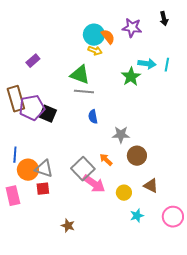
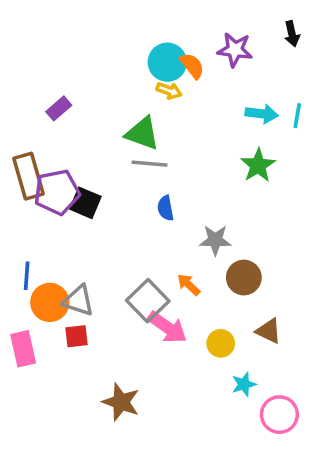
green star: (131, 77) -> (258, 165), moved
pink circle: (173, 217) -> (279, 415), moved
brown star: (68, 226) -> (121, 402), size x1.5

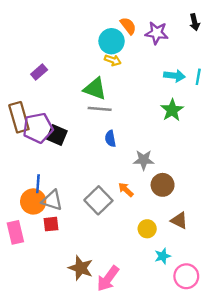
orange semicircle: (192, 66) -> (128, 26), moved
blue line: (27, 276) -> (38, 184), moved
pink arrow: (167, 327) -> (108, 279), moved, turned 92

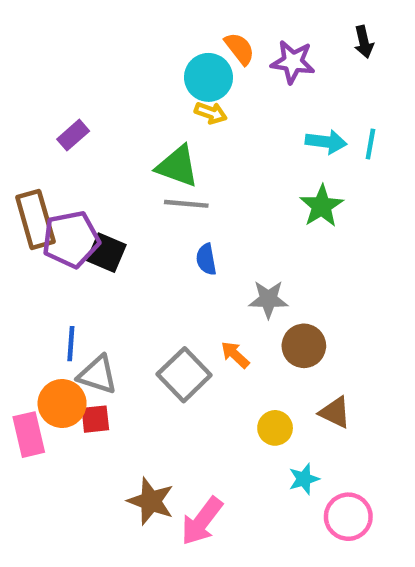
orange circle: (33, 201) -> (62, 404), moved

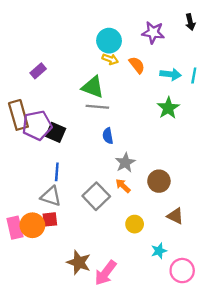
orange semicircle: (240, 49) -> (137, 65), moved
gray star: (268, 299) -> (125, 163), moved, turned -30
blue line: (71, 344) -> (57, 172), moved
orange circle: (62, 404) -> (32, 225), moved
yellow circle: (275, 428) -> (135, 224), moved

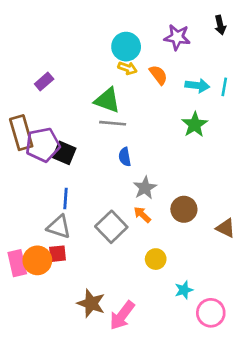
brown triangle: (175, 216) -> (226, 228), moved

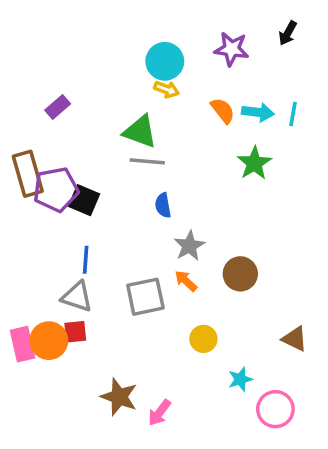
black arrow: (220, 25) -> (288, 33), turned 42
orange semicircle: (158, 75) -> (223, 110), moved
gray square: (111, 227) -> (145, 297), turned 32
brown triangle: (226, 228) -> (295, 339), moved
pink arrow: (122, 316) -> (160, 413), size x0.7

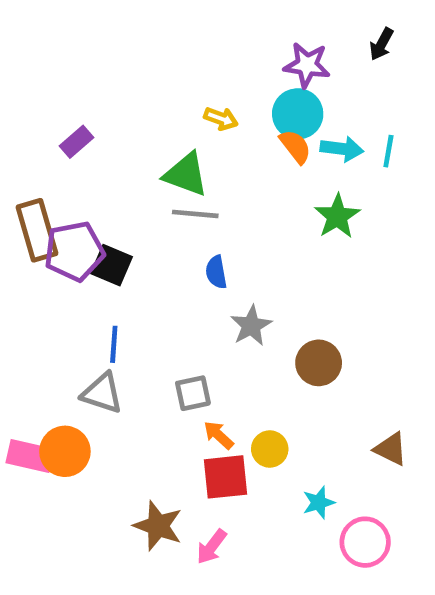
cyan circle: (165, 61) -> (298, 114), moved
orange arrow: (186, 281) -> (219, 435), moved
gray square: (145, 297) -> (193, 393), size x0.7
red square: (75, 332) -> (226, 477), moved, size x1.5
pink rectangle: (22, 344) -> (30, 456), turned -64

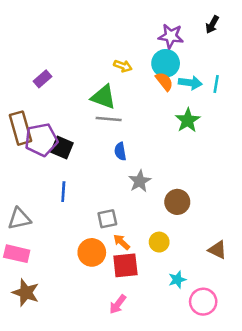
gray triangle: (102, 393) -> (19, 219), moved, turned -30
yellow circle: (270, 449) -> (159, 242), moved
orange circle: (65, 451) -> (92, 252), moved
brown star: (158, 526) -> (26, 293), moved

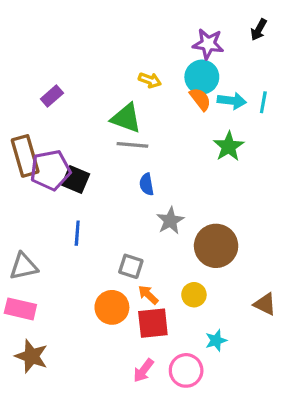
brown circle: (177, 202) -> (216, 246), size x1.4
gray square: (107, 219) -> (131, 266), turned 30
pink circle: (203, 302) -> (186, 370), moved

